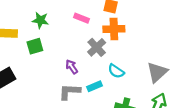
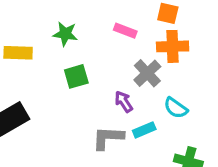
green square: (35, 46) -> (76, 76), moved
purple arrow: (72, 67) -> (124, 102), moved

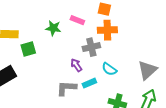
green star: (65, 34) -> (53, 28), moved
gray cross: (147, 73) -> (91, 47), turned 30
green square: (76, 76) -> (28, 49), moved

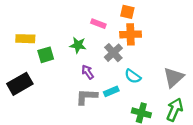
green star: (53, 28) -> (78, 45), moved
gray cross: (91, 47) -> (113, 53), turned -30
purple arrow: (76, 65) -> (88, 72), moved

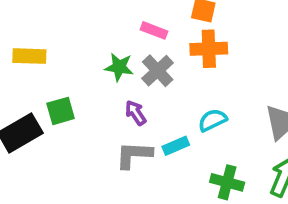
gray cross: (113, 53) -> (158, 71), moved
green square: (46, 55) -> (61, 111), moved
cyan semicircle: (133, 76) -> (212, 120), turned 119

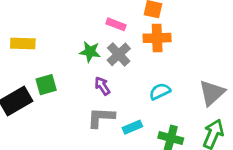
cyan rectangle: (176, 146) -> (132, 127), moved

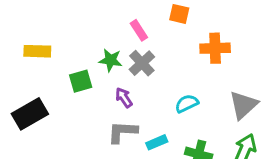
pink rectangle: (116, 24) -> (139, 30), turned 36
orange cross: (157, 38) -> (215, 48), moved
green square: (46, 85) -> (81, 81), moved

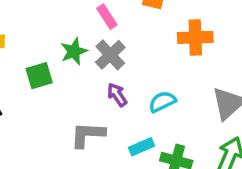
green star: (110, 60) -> (74, 51), turned -30
purple arrow: (124, 98) -> (117, 95), moved
cyan rectangle: (157, 142) -> (141, 147), moved

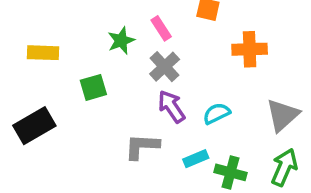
green star: (74, 51) -> (121, 41), moved
purple arrow: (117, 95) -> (171, 107), size x1.4

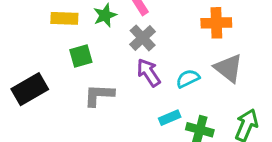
yellow rectangle: (43, 53) -> (64, 18), moved
gray triangle: (283, 115) -> (228, 68), moved, turned -40
gray L-shape: (142, 146) -> (99, 95), moved

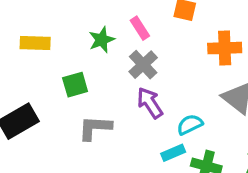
yellow rectangle: (64, 18) -> (35, 43), moved
cyan semicircle: (188, 79) -> (190, 125), moved

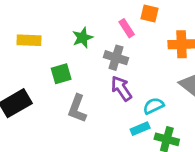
pink rectangle: (140, 28) -> (127, 28), moved
gray cross: (143, 65) -> (116, 58), turned -30
gray L-shape: (95, 128) -> (77, 109), turned -72

